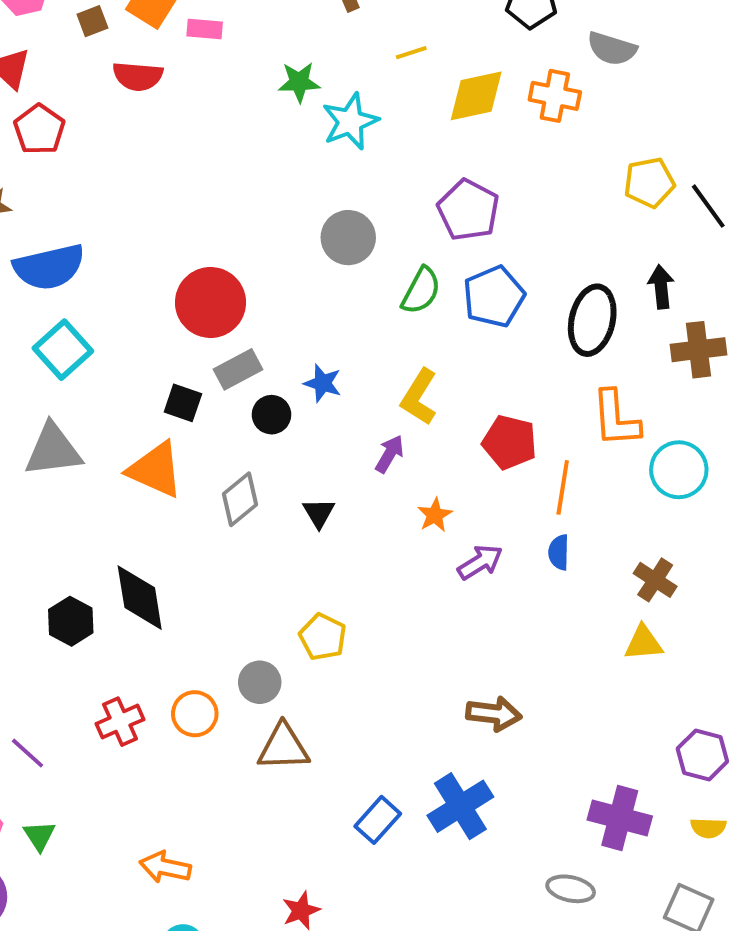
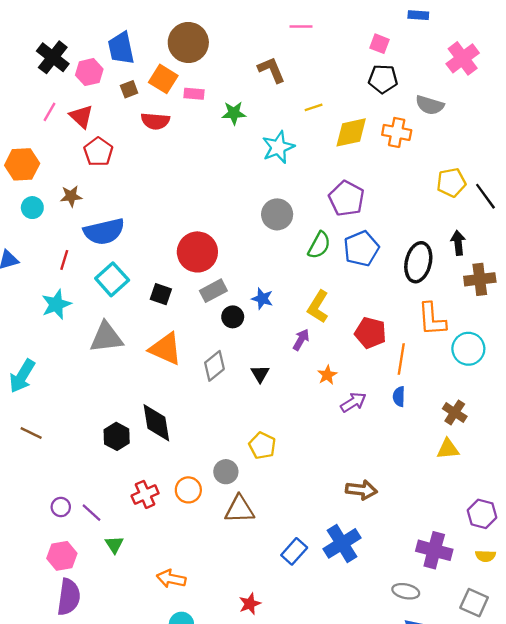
green star: (299, 82) -> (234, 113), moved
black square: (183, 403) -> (161, 294), moved
green triangle: (39, 836) -> (114, 545), moved

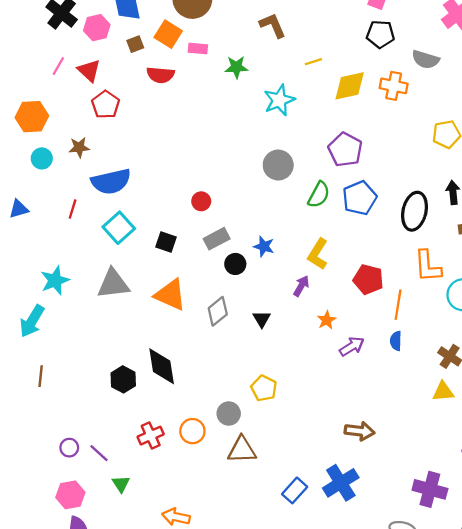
red circle: (197, 252) -> (201, 201), size x0.5
cyan star: (56, 304) -> (55, 280), moved
brown line: (31, 433) -> (41, 376), turned 70

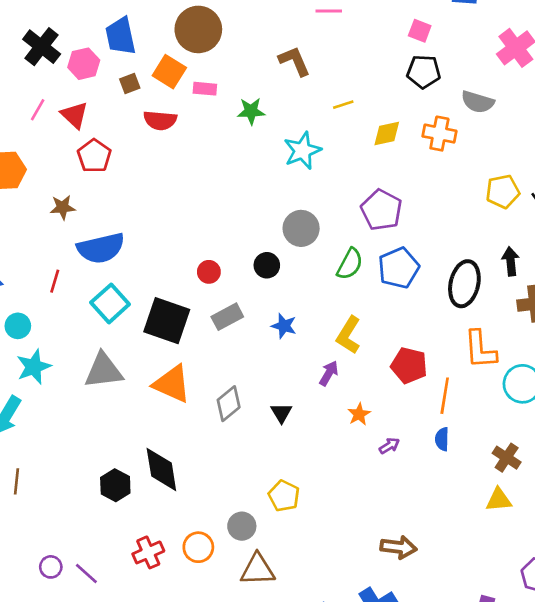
yellow diamond: (350, 86) -> (387, 134), size x0.7
cyan circle: (42, 158) -> (18, 326), moved
black square: (166, 242) -> (167, 321), size x1.8
black circle: (235, 264) -> (267, 265), moved
purple arrow: (352, 346) -> (389, 446), size x0.7

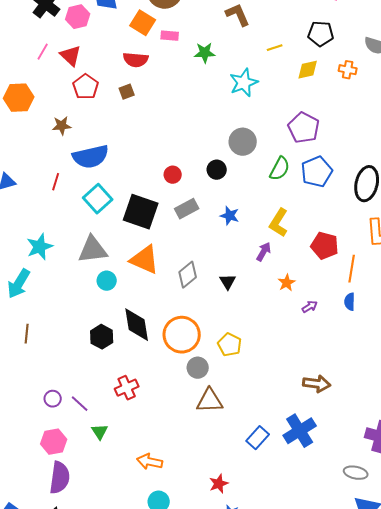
black pentagon: (424, 72) -> (321, 34), moved
brown square: (130, 83) -> (127, 92), moved
orange cross: (439, 134) -> (348, 70), size x0.7
cyan circle: (18, 326) -> (107, 281), moved
orange circle: (198, 547) -> (182, 335), moved, size x1.6

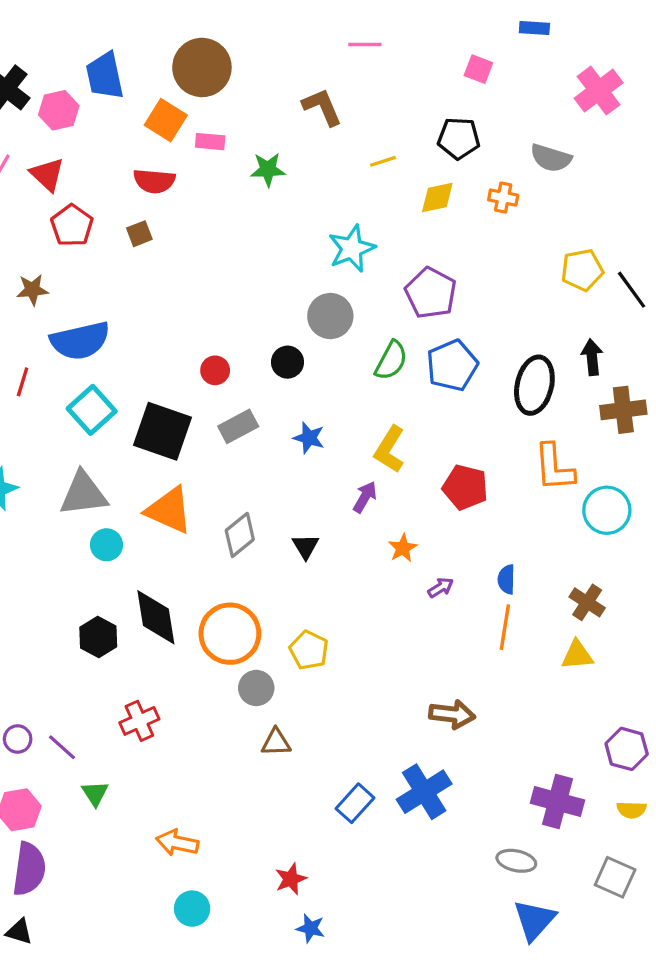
cyan star: (244, 83) -> (352, 249), moved
orange line: (352, 269) -> (505, 627), moved
brown triangle: (210, 401) -> (276, 742), size x0.7

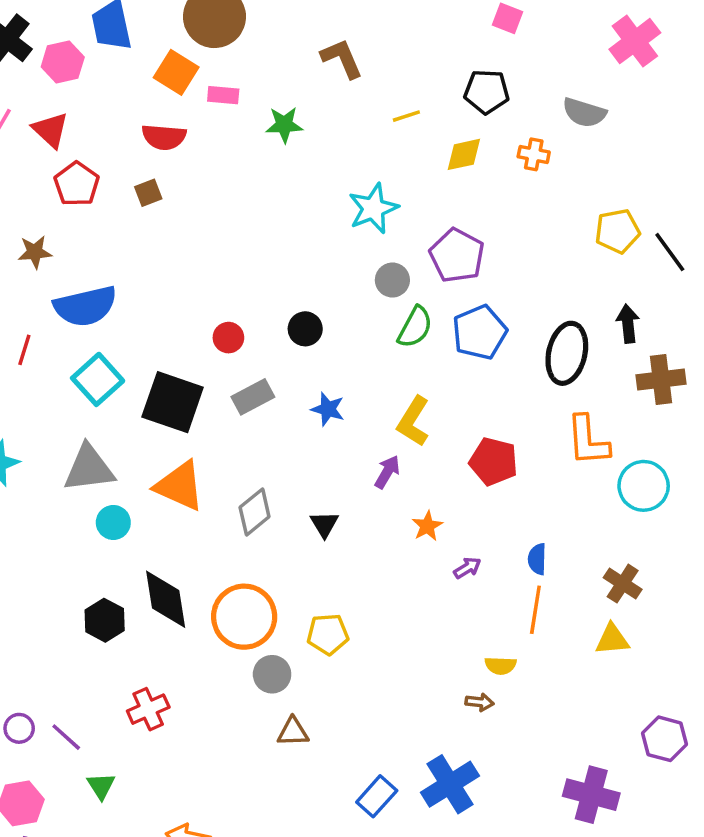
gray circle: (330, 316) -> (392, 280), moved, size x0.7
yellow pentagon: (309, 650) -> (328, 634), turned -30
brown arrow: (452, 714) -> (480, 702), size x0.6
yellow semicircle: (632, 810) -> (501, 666), moved

